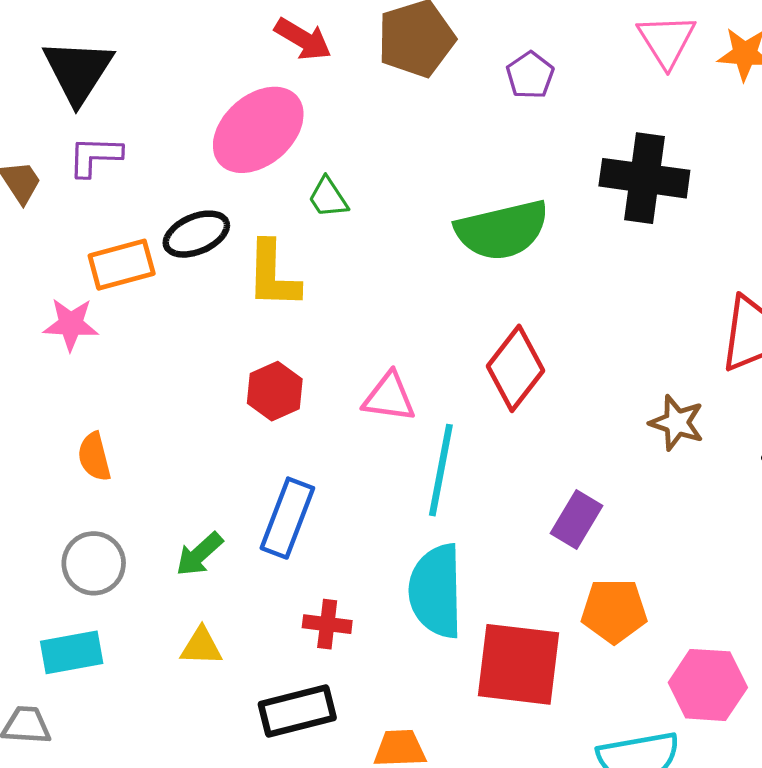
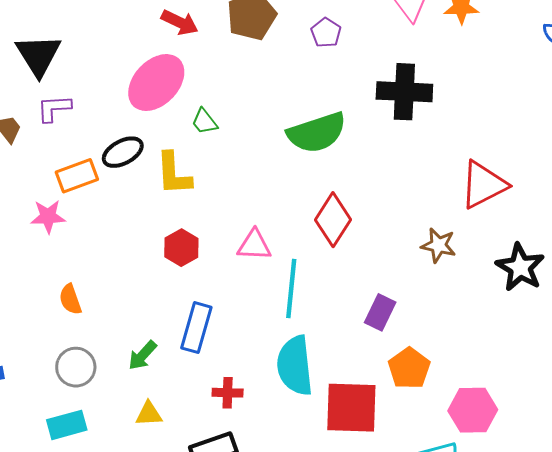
orange pentagon: (614, 611) -> (409, 368), turned -30

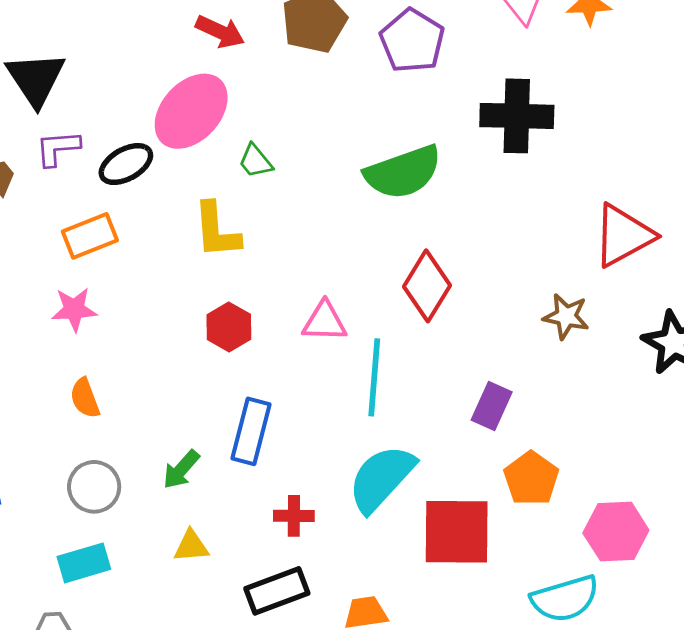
purple pentagon: (326, 33) -> (412, 41), size x1.6
black ellipse: (123, 152) -> (126, 164), moved
pink star: (48, 216) -> (74, 309), moved
cyan semicircle: (295, 366) -> (381, 478), turned 50

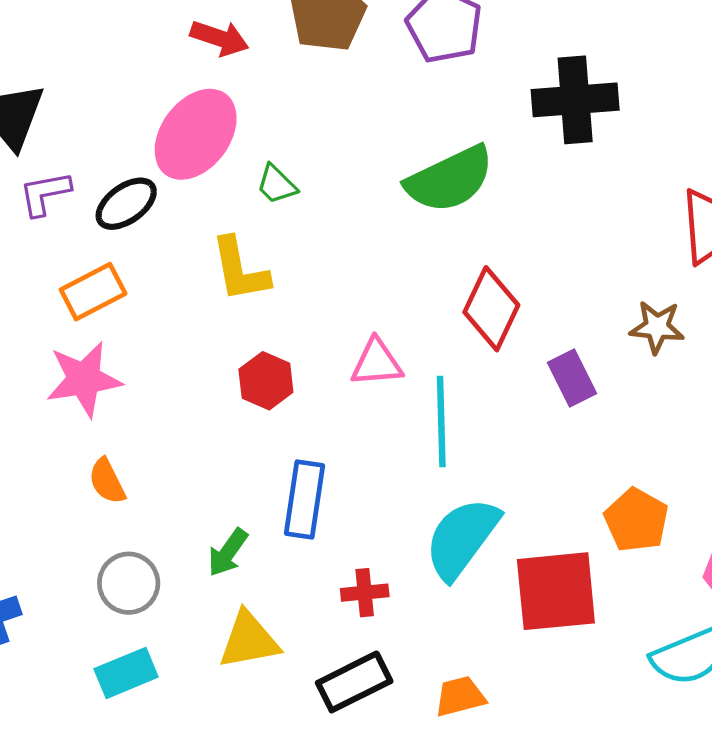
pink star: (74, 309) -> (84, 379), size x1.4
purple rectangle: (492, 406) -> (572, 378), moved, turned -45
yellow triangle: (191, 546) -> (249, 640), size x1.5

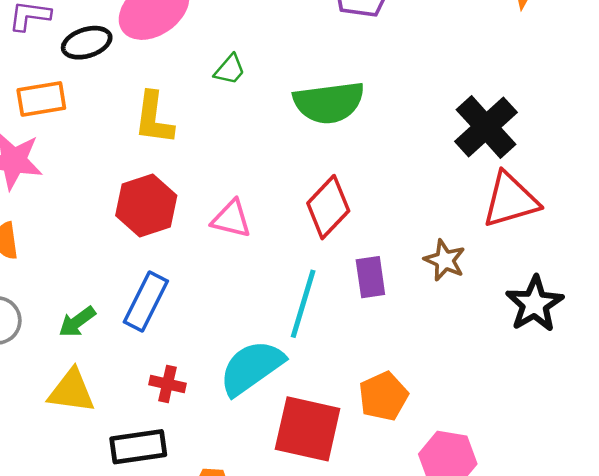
black cross: (575, 100) -> (486, 127), moved, turned 34
green trapezoid: (277, 184) -> (230, 70), moved, turned -112
red hexagon: (266, 381) -> (146, 206), size x1.4
cyan line: (441, 422) -> (303, 304), moved

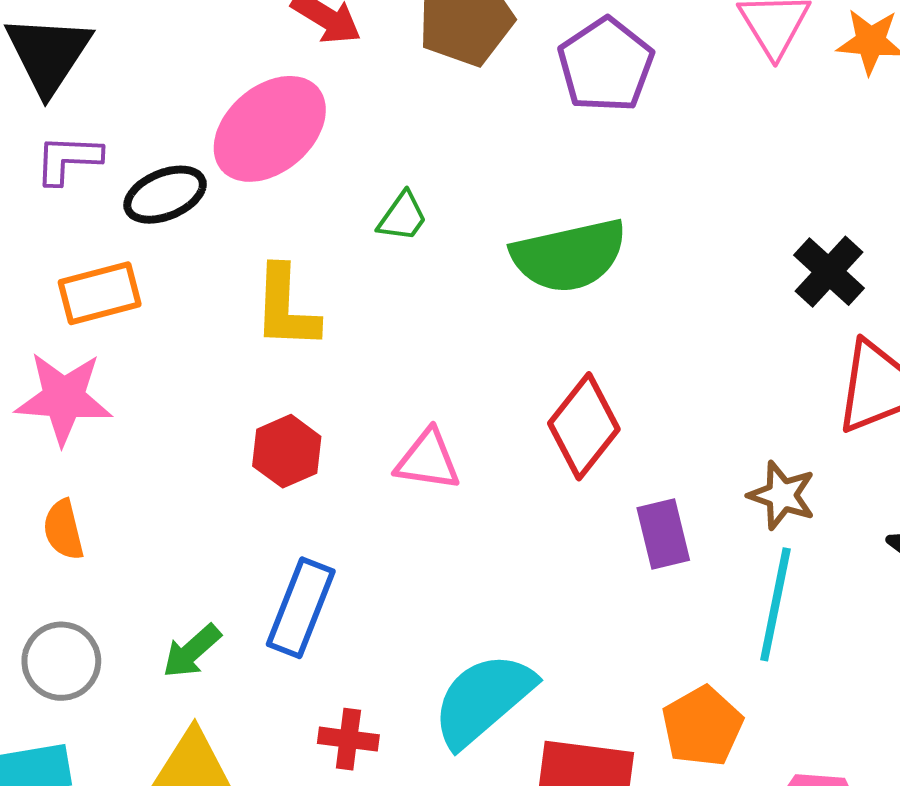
black cross: (486, 127) -> (829, 272), size x0.7
red hexagon: (146, 206) -> (287, 451), size x0.7
cyan line: (303, 304) -> (775, 604), moved

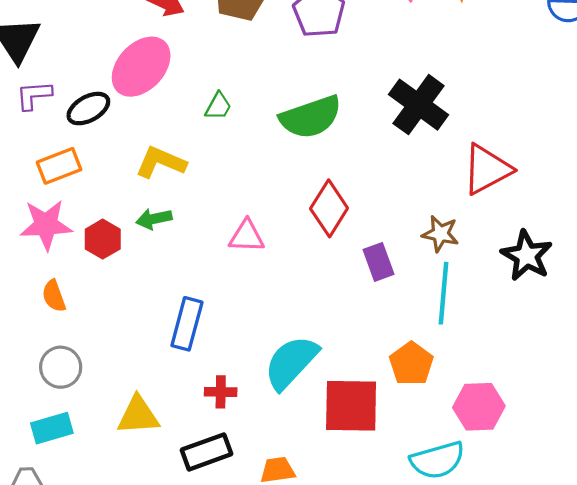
black cross: (829, 272) -> (419, 105), moved, size x1.5
yellow L-shape: (286, 308) -> (161, 162), turned 117
red hexagon: (287, 451) -> (103, 239), moved
green arrow: (192, 651) -> (154, 219), moved, turned 36

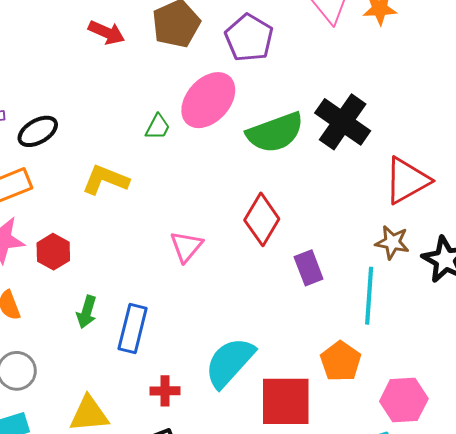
pink ellipse: (141, 67) -> (208, 100), moved
green semicircle: (311, 117) -> (275, 133), moved
green arrow: (154, 219) -> (87, 312), moved, turned -60
brown star: (440, 234) -> (392, 242), moved
pink triangle: (247, 236) -> (186, 247), turned -51

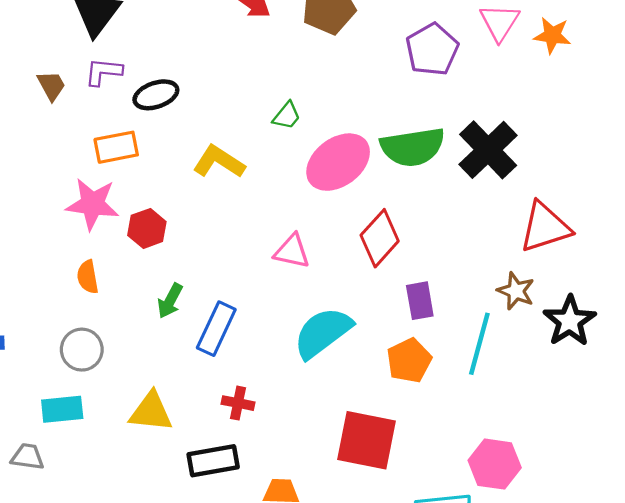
purple pentagon: (249, 38) -> (432, 49), moved
pink ellipse: (208, 100) -> (338, 162), moved
pink triangle: (186, 247) -> (292, 251), turned 51
orange pentagon: (341, 361) -> (409, 360), moved
cyan semicircle: (230, 362) -> (323, 333), moved

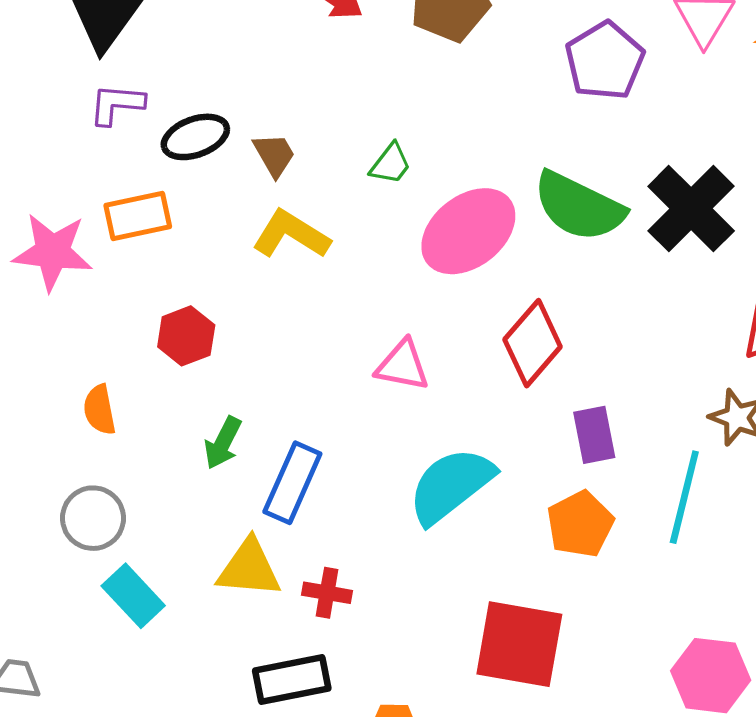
brown trapezoid: (51, 86) -> (274, 155), moved
green semicircle: (413, 147) -> (579, 207), turned 36
pink star: (92, 204) -> (52, 252), moved
cyan rectangle: (62, 409) -> (133, 596), moved, turned 54
yellow triangle: (151, 412) -> (249, 568), moved

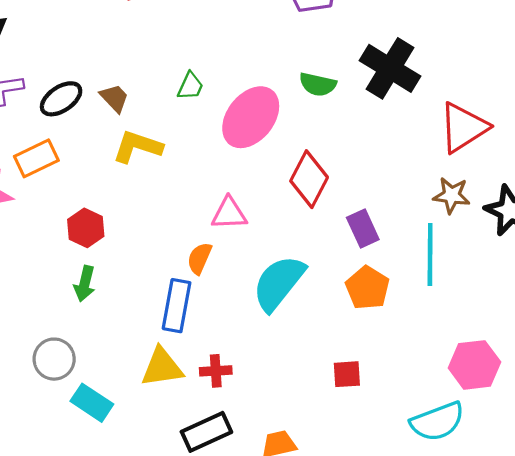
green semicircle: (579, 207) -> (318, 84), size x0.6
orange semicircle: (99, 410) -> (199, 258), moved, turned 48
green arrow: (223, 443) -> (85, 284), moved
red square: (519, 644) -> (347, 374), size x0.5

